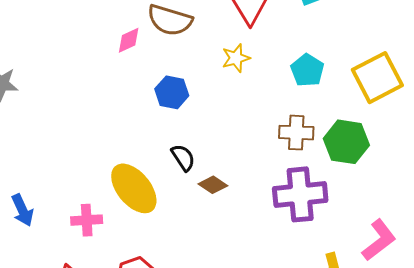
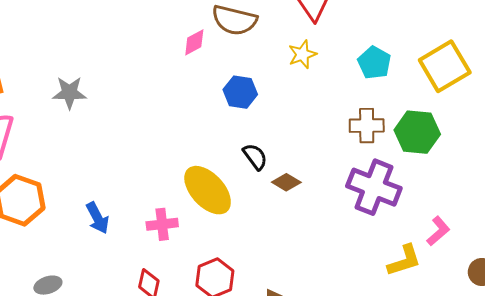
purple cross: (300, 194) -> (374, 187), turned 30
pink L-shape: (379, 240) -> (438, 231), moved, size x0.7

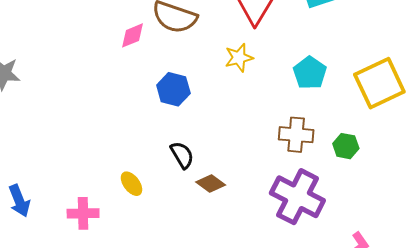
green hexagon: (417, 132) -> (346, 146), size x0.6
yellow ellipse: (208, 190) -> (132, 184), size x0.5

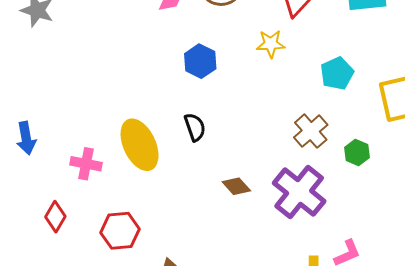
brown cross: (296, 135) -> (311, 131), turned 32
brown diamond: (211, 183) -> (236, 186), moved
yellow ellipse: (132, 184) -> (140, 145), size x2.0

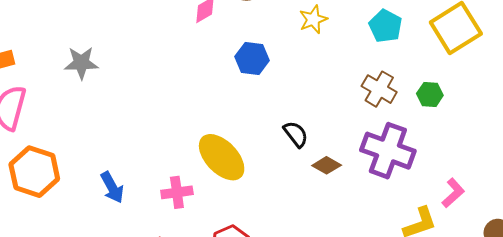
black semicircle: (195, 127) -> (296, 134), moved

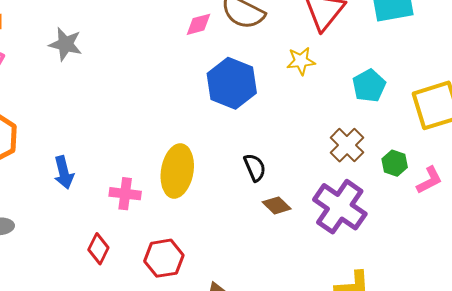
blue hexagon: (252, 58) -> (232, 83), size x1.5
yellow ellipse: (222, 157) -> (177, 171), turned 39
pink L-shape: (453, 193) -> (429, 180), moved

